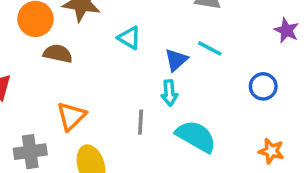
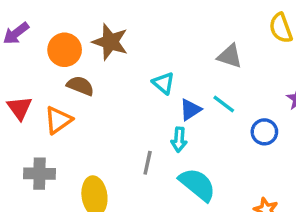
cyan triangle: (129, 38) -> (163, 83), moved
blue circle: (263, 86) -> (264, 132), moved
orange triangle: (71, 116) -> (58, 120), moved

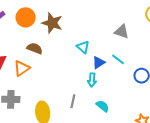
orange circle: (65, 50) -> (26, 17), moved
gray line: (148, 163) -> (73, 101), moved
cyan semicircle: (197, 185) -> (103, 106), size x0.6

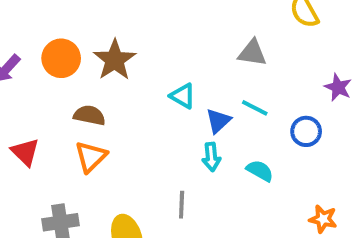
brown star: (52, 23) -> (115, 60), turned 30
orange triangle: (22, 68) -> (91, 157), moved
cyan semicircle: (103, 106) -> (260, 171), moved

